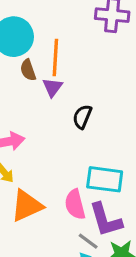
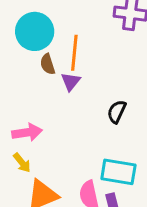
black semicircle: (82, 117) -> (117, 112), moved

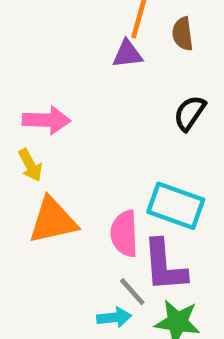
brown semicircle: (48, 64) -> (183, 34), moved
purple triangle: (71, 82) -> (127, 54), turned 35

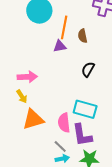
gray line: (132, 292) -> (60, 146), moved

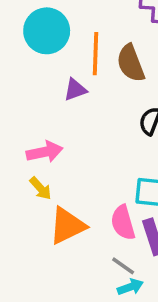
brown semicircle: (83, 36) -> (131, 63), size x1.5
purple triangle: (60, 46) -> (75, 90), moved

